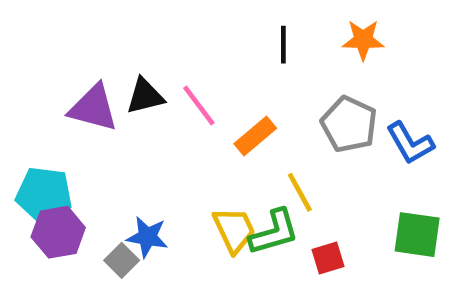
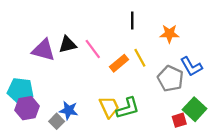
orange star: (363, 40) -> (169, 34), moved
gray pentagon: (349, 124) -> (170, 79), moved
yellow line: (300, 192) -> (140, 58), moved
green square: (417, 235) -> (195, 109), turned 35
red square: (328, 258) -> (179, 120), moved

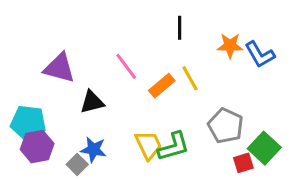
black triangle: (68, 45) -> (92, 102), moved
blue L-shape: (191, 66) -> (260, 55), moved
gray pentagon: (170, 79) -> (226, 126), moved

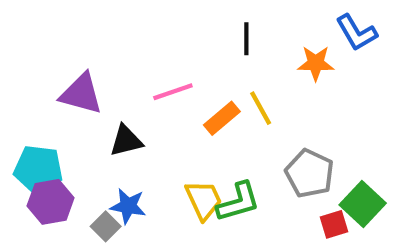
blue L-shape: (260, 55) -> (356, 33), moved
pink line: (126, 66) -> (173, 92), turned -72

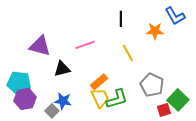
orange rectangle: (222, 118) -> (99, 82), moved

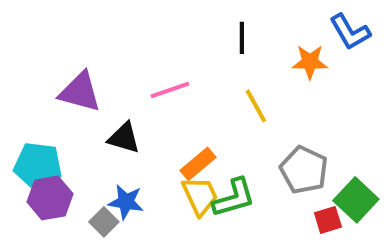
black triangle: (62, 69) -> (124, 138), turned 30

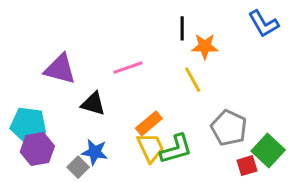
orange star: (310, 62) -> (205, 46), moved

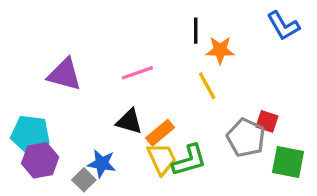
black triangle: (93, 104) -> (129, 121), moved
green square: (268, 151) -> (288, 162), turned -32
red square: (247, 166) -> (267, 121), moved, turned 35

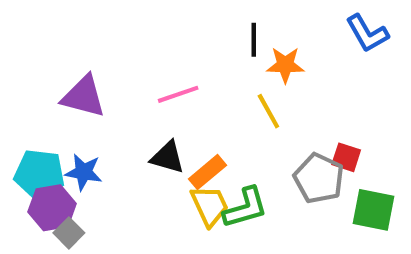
blue star: (102, 164) -> (84, 172), moved
gray square: (84, 180) -> (69, 233), moved

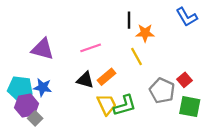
red square: (346, 157) -> (185, 80), moved, turned 32
orange rectangle: (208, 172) -> (107, 77), moved

